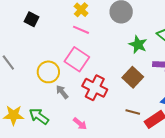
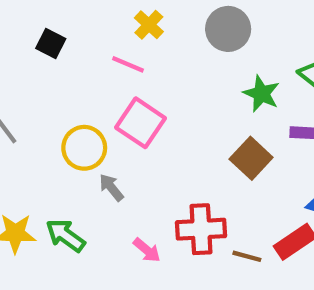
pink line: (81, 30) -> (128, 64), moved
red cross: (95, 88) -> (201, 229), moved, turned -30
brown line: (133, 112) -> (247, 256), moved

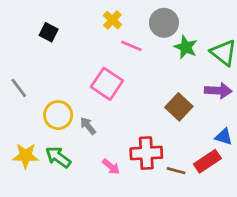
pink line: (128, 64) -> (131, 46), moved
green star: (261, 94) -> (186, 47), moved
yellow circle: (84, 148) -> (58, 115), moved

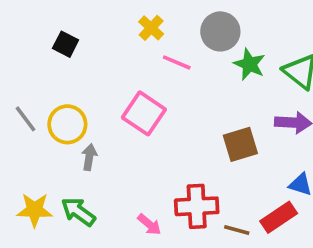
brown square: (179, 107) -> (240, 144), turned 30
yellow circle: (58, 115) -> (67, 124), moved
gray arrow: (88, 126) -> (89, 157), moved, turned 48

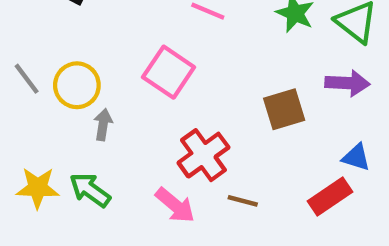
red cross: (197, 206) -> (203, 155), moved, turned -33
pink arrow: (149, 225) -> (175, 205), size x1.4
brown line: (237, 230) -> (243, 201), moved

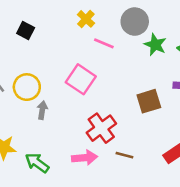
green arrow: (90, 190) -> (37, 163), moved
pink arrow: (175, 205) -> (85, 158), turned -45

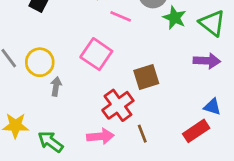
brown square: (149, 101) -> (146, 77), moved
brown line: (124, 155) -> (142, 134), turned 54

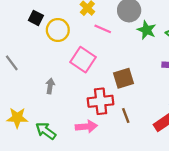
yellow circle: (40, 62) -> (58, 30), moved
red cross: (118, 105) -> (101, 101), turned 30
brown line: (142, 134) -> (126, 116), moved

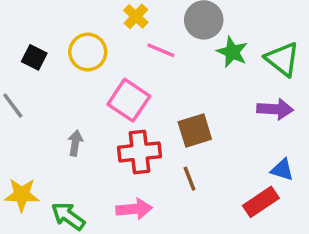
black square: (36, 18) -> (34, 57), moved
red cross: (101, 101) -> (139, 152), moved
brown line: (126, 116) -> (189, 179), moved

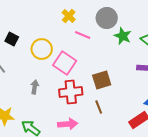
yellow circle: (88, 52) -> (42, 49), moved

